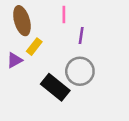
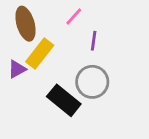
pink line: (64, 15) -> (74, 17), turned 42
yellow rectangle: (34, 47) -> (40, 53), size x1.5

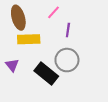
yellow rectangle: (40, 53) -> (29, 39), turned 50
purple triangle: (17, 69) -> (12, 65), moved, turned -40

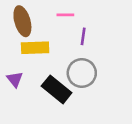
pink line: (53, 12) -> (65, 15), turned 48

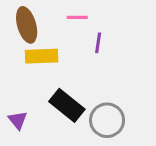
gray circle: (82, 73) -> (107, 120), moved
purple triangle: (15, 79) -> (18, 120), moved

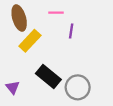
yellow rectangle: (42, 56) -> (30, 41), turned -45

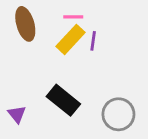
yellow rectangle: (30, 41) -> (70, 39), moved
gray circle: (78, 87) -> (118, 114), moved

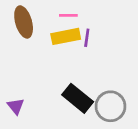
yellow rectangle: (70, 39) -> (66, 36), turned 36
black rectangle: (63, 100) -> (78, 98), moved

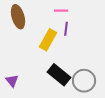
pink line: (68, 15) -> (61, 11), moved
yellow rectangle: (66, 36) -> (48, 40), moved, turned -50

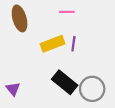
purple line: (66, 29) -> (73, 44), moved
yellow rectangle: (48, 40) -> (53, 44), turned 40

